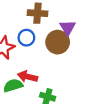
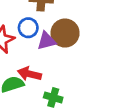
purple triangle: (68, 28) -> (47, 41), moved, turned 48

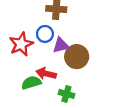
brown circle: (65, 33) -> (77, 57), moved

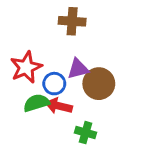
blue circle: (45, 34) -> (54, 84), moved
green semicircle: (31, 83) -> (36, 103), moved

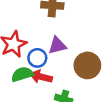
brown circle: (99, 84) -> (87, 65), moved

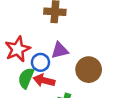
green semicircle: (22, 74) -> (26, 78), turned -50

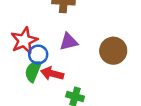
blue circle: (40, 62) -> (38, 55), moved
brown circle: (89, 70) -> (113, 51), moved

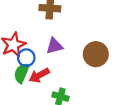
red arrow: (52, 74) -> (39, 75), turned -42

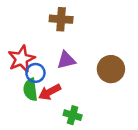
green semicircle: (22, 73) -> (30, 90), turned -30

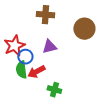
brown circle: (111, 69) -> (84, 29), moved

